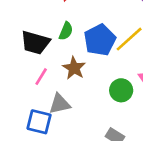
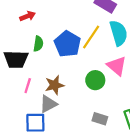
brown star: (74, 68) -> (54, 85), moved, turned -30

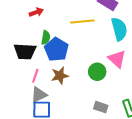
yellow line: (91, 37) -> (82, 22), moved, turned 50
blue pentagon: (67, 44) -> (56, 49), moved
gray triangle: (48, 104) -> (39, 95), moved

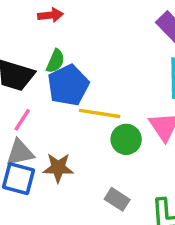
yellow line: (82, 22) -> (100, 113), moved
brown star: (60, 76) -> (58, 168), moved

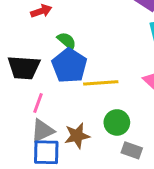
green semicircle: (55, 61) -> (67, 41), moved, turned -60
green circle: (126, 139) -> (117, 122), moved

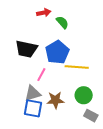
green semicircle: (67, 41) -> (62, 22), moved
pink line: (38, 103) -> (41, 75), moved

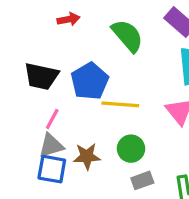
green semicircle: (62, 22) -> (128, 36), moved, size x1.6
pink line: (41, 75) -> (52, 119), moved
gray rectangle: (91, 116) -> (142, 180), turned -48

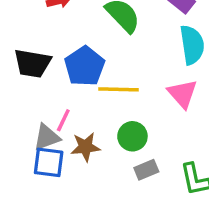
pink line: (52, 119) -> (63, 120), moved

